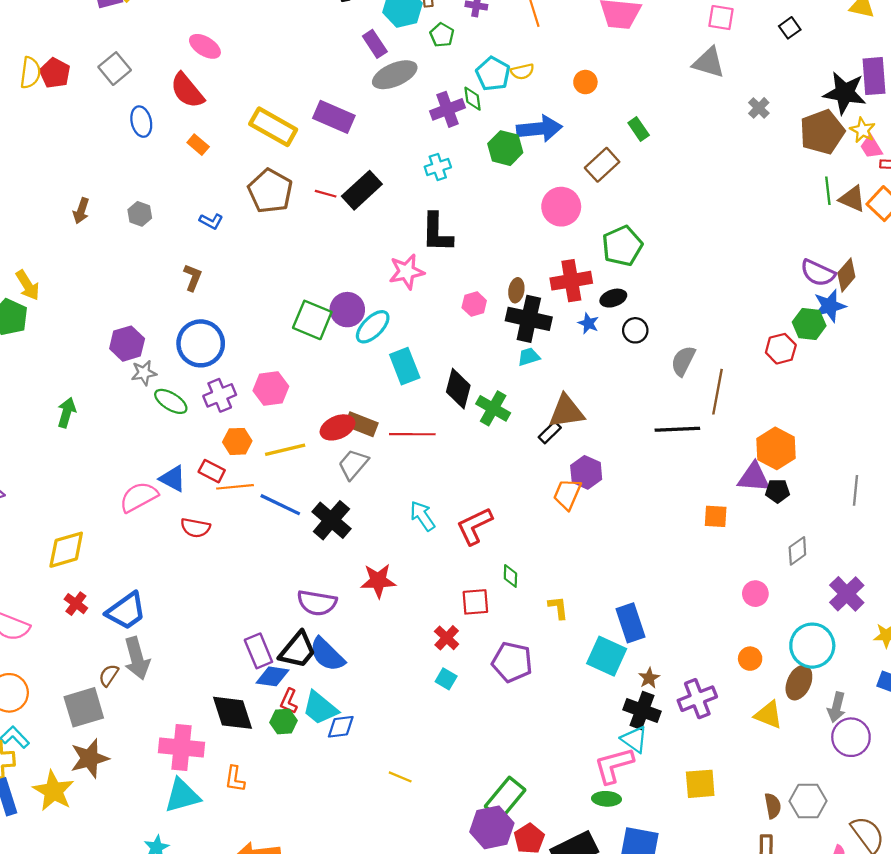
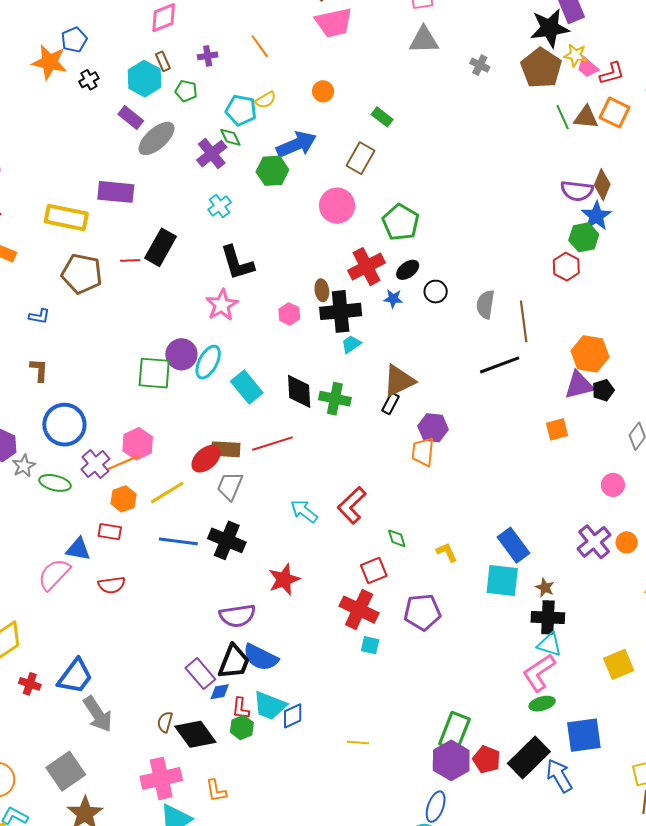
orange line: (235, 487) -> (124, 462), moved
red cross: (447, 638) -> (359, 610), size x1.6
brown semicircle: (109, 675) -> (165, 722), moved
blue diamond: (272, 676) -> (220, 692), size x0.7
purple cross: (697, 699) -> (594, 542), moved

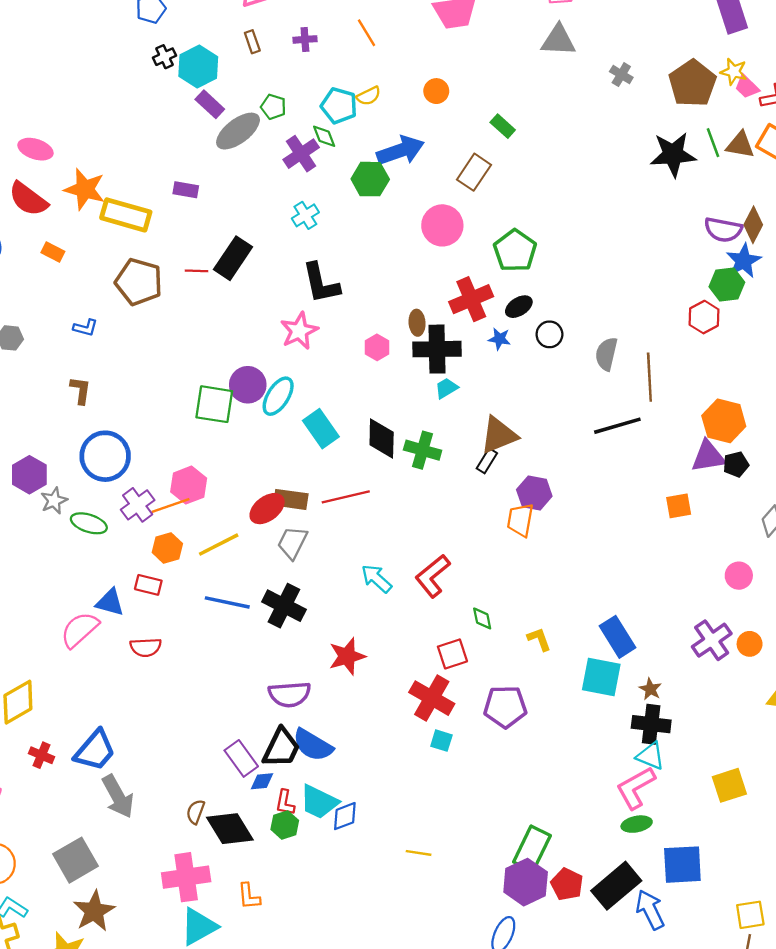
black star: (550, 28) -> (673, 154), moved
orange star: (49, 62) -> (85, 189), moved
cyan hexagon: (144, 79) -> (198, 67), moved
green pentagon: (186, 91) -> (273, 107), moved
purple rectangle: (116, 192) -> (186, 190), size x0.6

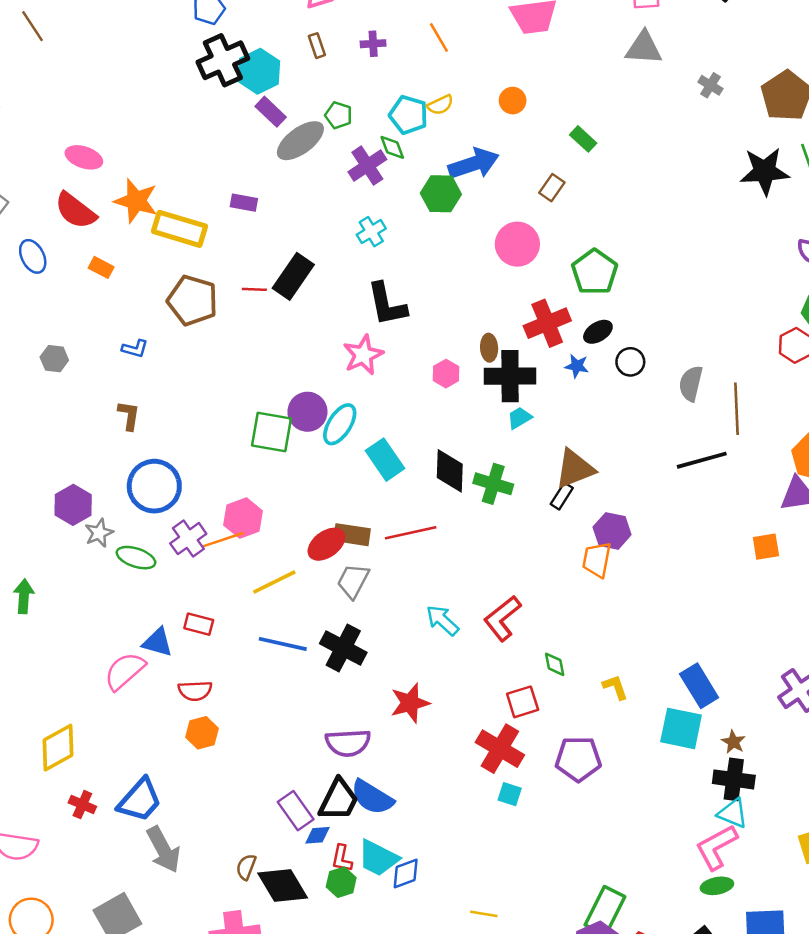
black cross: (165, 57) -> (223, 60), size x2.0
brown rectangle: (474, 172) -> (552, 188), size x0.7
orange hexagon: (167, 548) -> (202, 733), moved

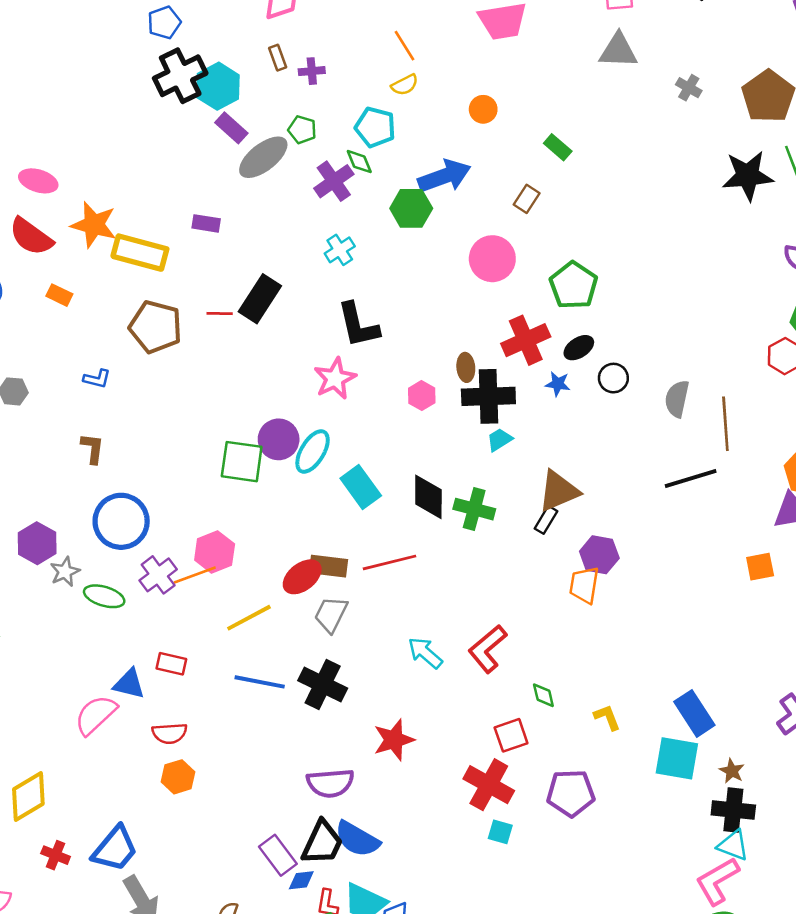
purple cross: (373, 44) -> (312, 71), moved
yellow semicircle: (440, 105) -> (405, 85), moved

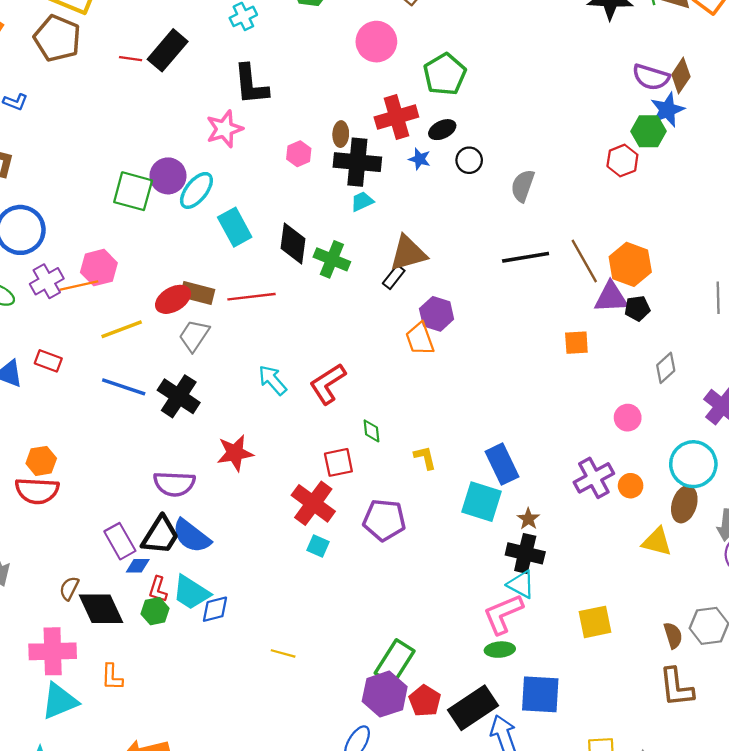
brown pentagon: (156, 327) -> (57, 38), moved
brown line: (725, 424) -> (584, 261), moved, turned -33
orange trapezoid: (584, 585) -> (420, 339), turned -36
red semicircle: (170, 733) -> (37, 491), moved, size x1.4

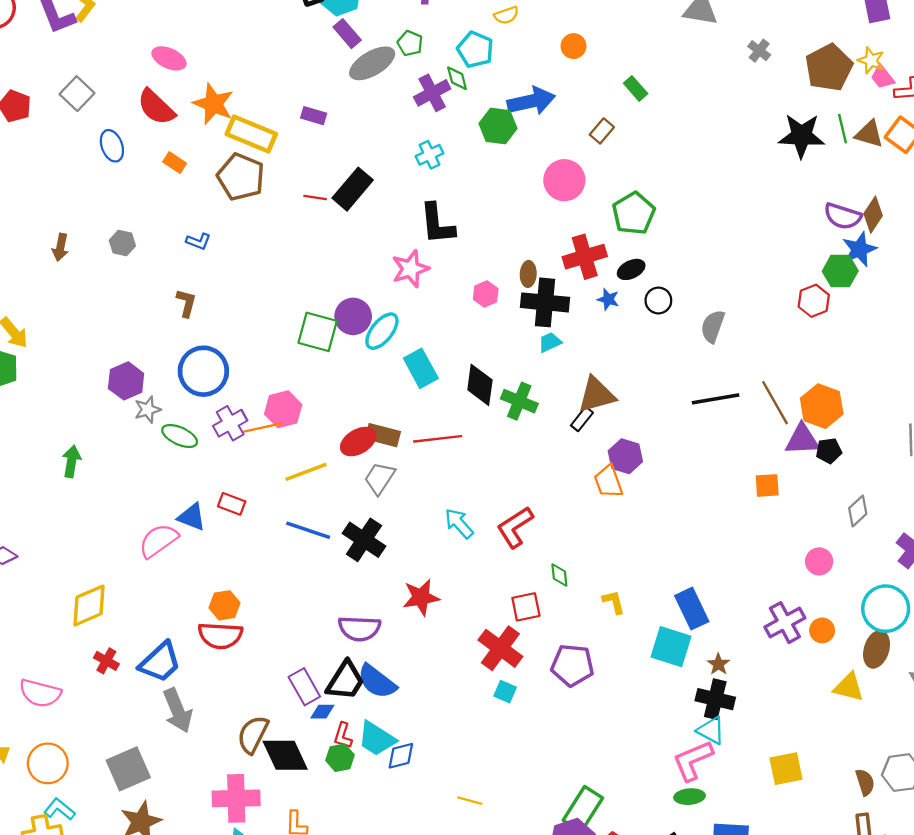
brown semicircle: (69, 588) -> (253, 735), size x1.6

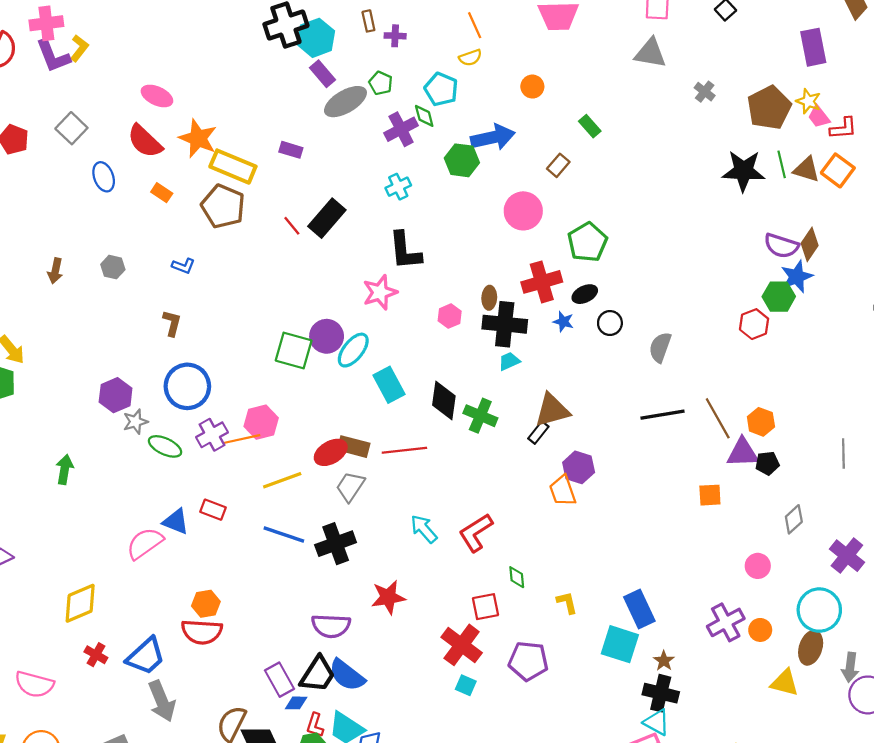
red line: (315, 197) -> (292, 226), turned 42
orange hexagon: (822, 406) -> (761, 422), size x0.7
black cross: (364, 540) -> (336, 544), turned 36

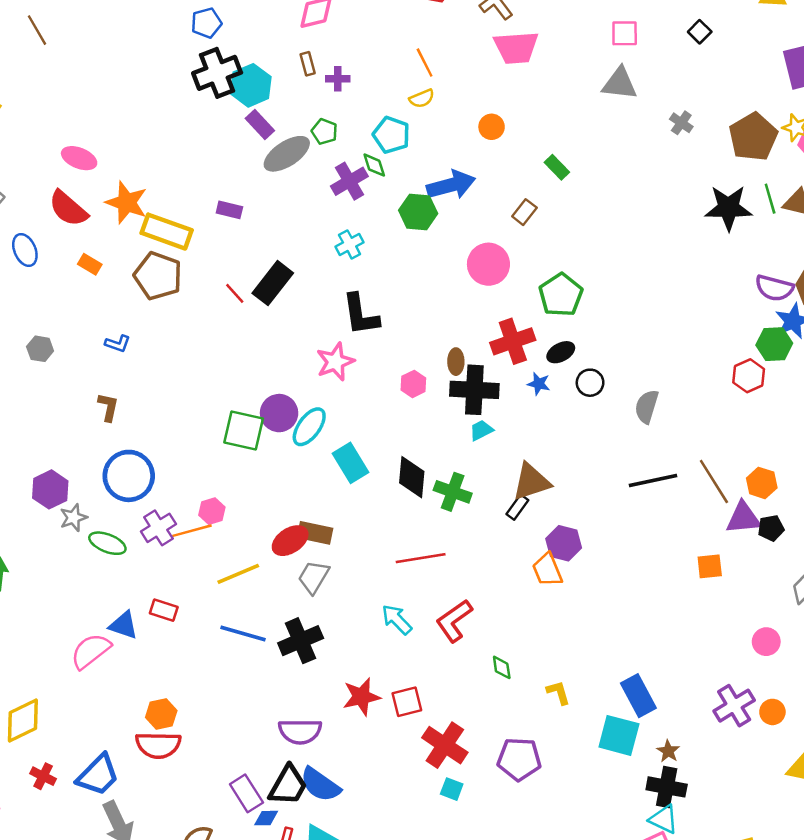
pink hexagon: (261, 422) -> (212, 511), size x0.7
red line: (404, 450) -> (421, 558), moved
red square: (485, 607) -> (407, 702), moved

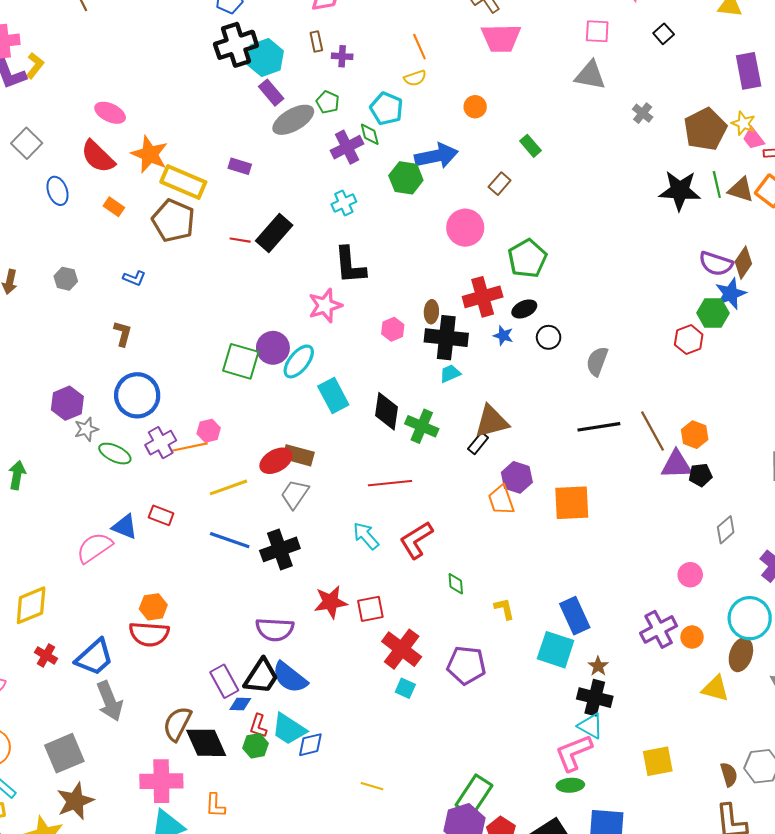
red line: (235, 293) -> (240, 240), turned -42
orange square: (710, 566) -> (572, 503), moved, size x1.6

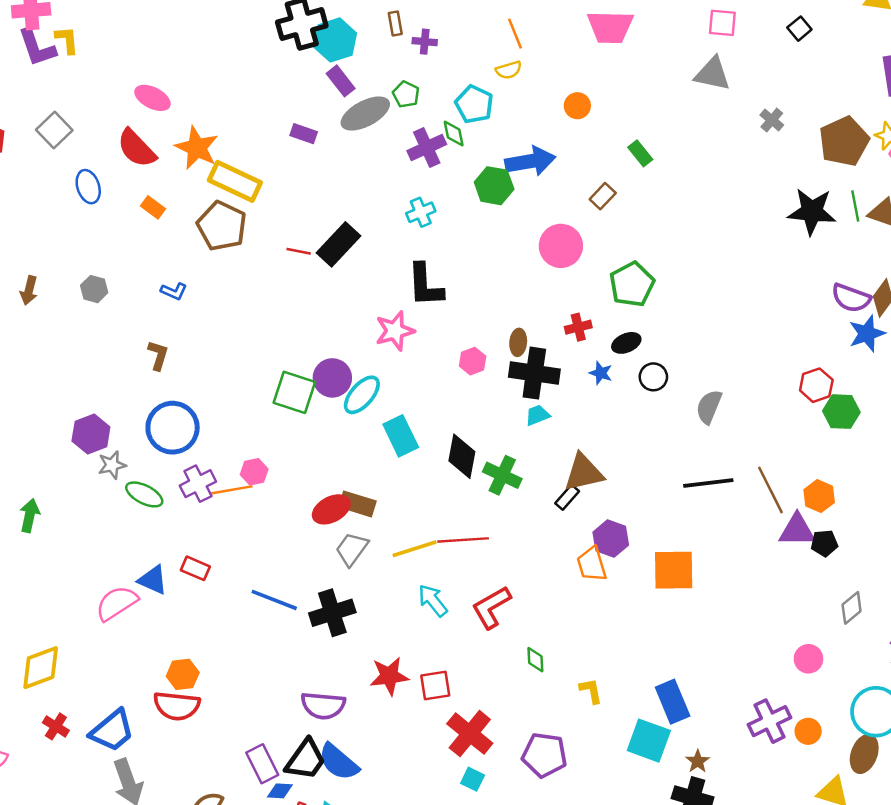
yellow L-shape: (35, 66) -> (67, 40), turned -45
purple rectangle: (240, 166) -> (304, 134), moved
red cross: (483, 297) -> (578, 327), size x0.6
green hexagon: (713, 313) -> (841, 412), moved
yellow line: (229, 487) -> (414, 549), moved

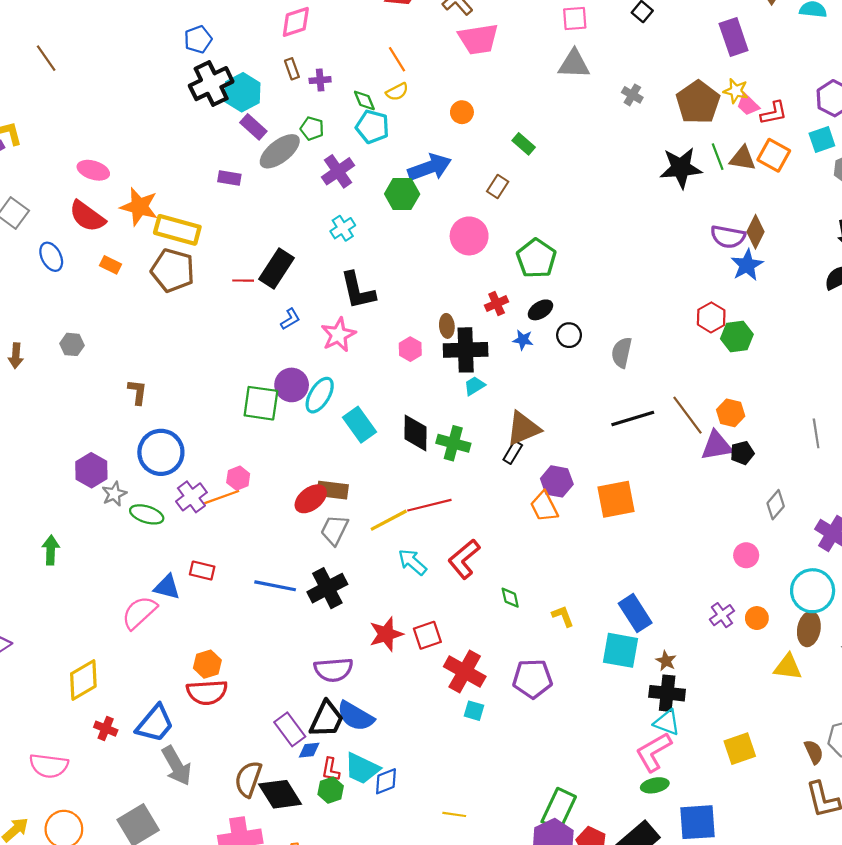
green diamond: (454, 134) -> (364, 100), moved
blue L-shape: (174, 291) -> (290, 319), moved, turned -45
purple cross: (769, 721) -> (722, 615), size x0.7

